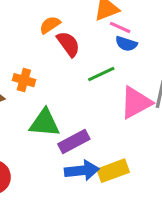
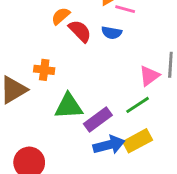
blue semicircle: (126, 44) -> (112, 33), moved
green line: (101, 74) -> (138, 105), moved
pink triangle: (136, 103) -> (149, 76), size x0.7

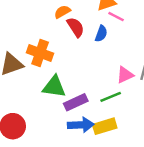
blue semicircle: (112, 33) -> (101, 34), turned -91
orange cross: (44, 70) -> (40, 53), size x1.5

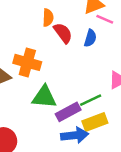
orange semicircle: (62, 12) -> (48, 18), turned 126
green line: (111, 97) -> (91, 100), moved
yellow rectangle: (105, 126) -> (95, 122), moved

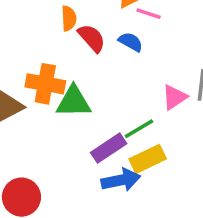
blue semicircle: (90, 38) -> (131, 42), turned -72
green triangle: (44, 97) -> (74, 102), moved

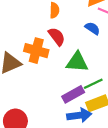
red semicircle: (92, 38) -> (57, 37), moved
green triangle: (74, 102) -> (77, 62), moved

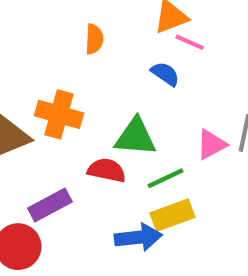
red semicircle: (57, 37) -> (107, 170), moved, turned -42
purple rectangle: (73, 94) -> (50, 205), moved

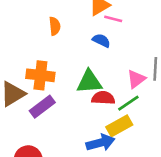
red semicircle: (107, 170) -> (103, 98), moved
green line: (165, 178) -> (128, 103), moved
purple rectangle: (50, 205) -> (42, 107), moved

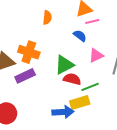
pink line: (113, 19) -> (92, 21), turned -40
pink triangle: (136, 79) -> (96, 55), moved
green triangle: (89, 82) -> (64, 65), turned -35

